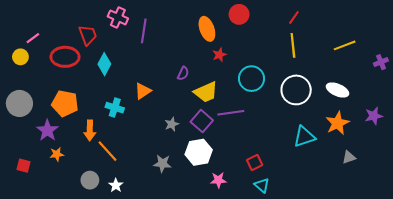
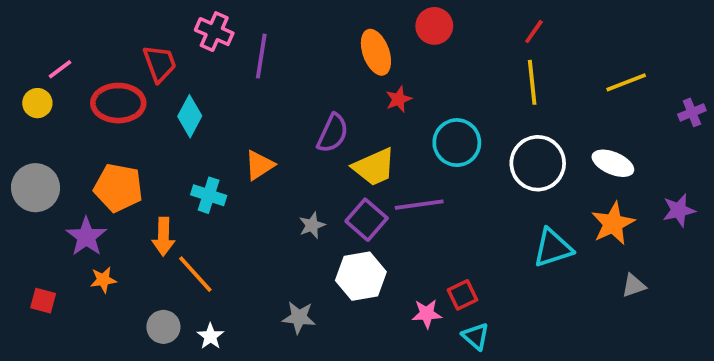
purple semicircle: (183, 73) -> (333, 133), size x1.5
gray star: (162, 164) -> (299, 317), moved
pink star: (218, 180) -> (427, 314), moved

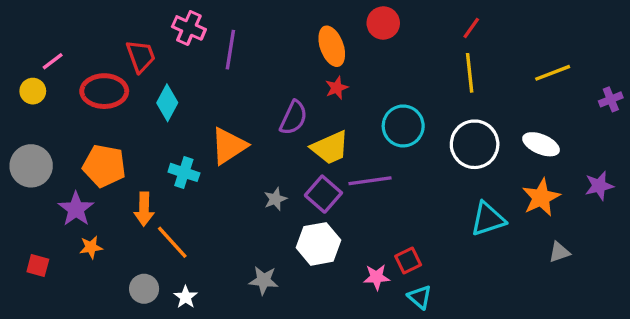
red star: (399, 99) -> (337, 88), moved
orange triangle: (259, 165) -> (229, 146), size x1.4

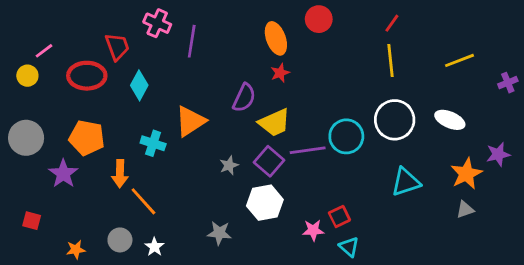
cyan circle: (403, 126) -> (346, 136), moved
orange star: (541, 197) -> (466, 174), moved
orange star: (91, 247) -> (76, 250), moved

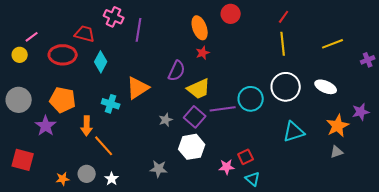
red trapezoid: (117, 47) -> (85, 34), turned -55
red square: (32, 221) -> (23, 160), size x1.6
orange star: (76, 250) -> (63, 179), moved

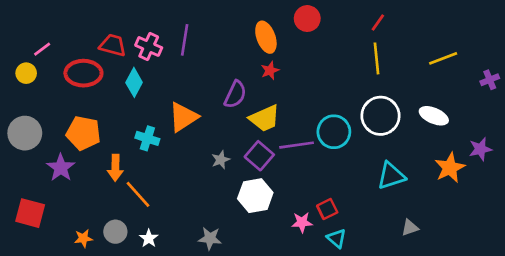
pink cross: (114, 17) -> (149, 46), moved
gray triangle: (337, 152) -> (410, 228), moved
gray star: (159, 169) -> (210, 238), moved

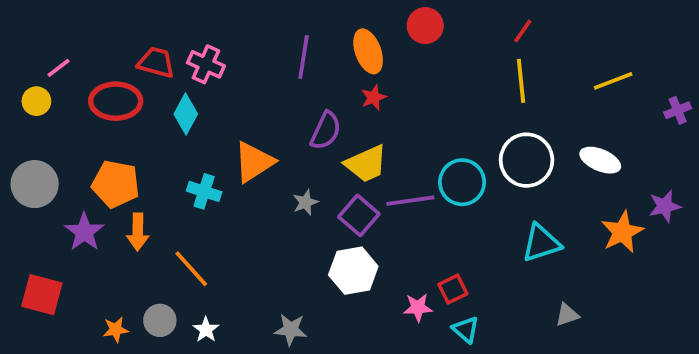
purple line: (185, 40) -> (304, 57), moved
gray star: (221, 160) -> (305, 202), moved
orange arrow: (115, 168) -> (138, 232), moved

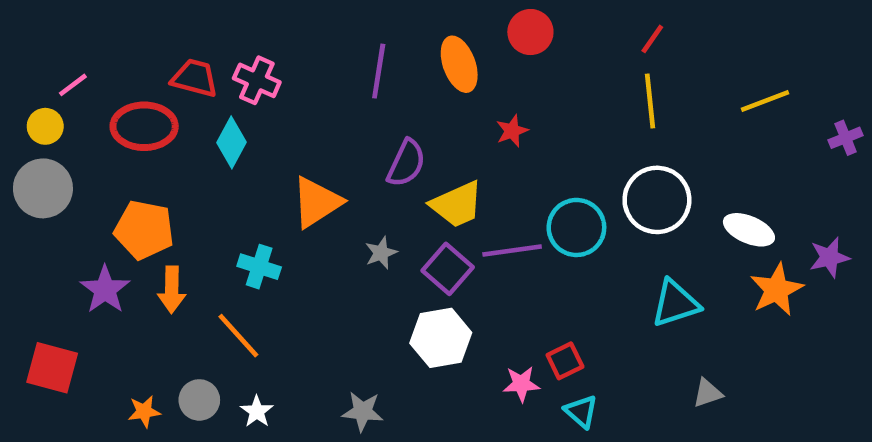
red star: (374, 97) -> (512, 131), moved
white ellipse: (600, 160) -> (749, 230), moved
gray circle: (35, 184) -> (43, 188), moved
cyan cross: (204, 191) -> (259, 267), moved

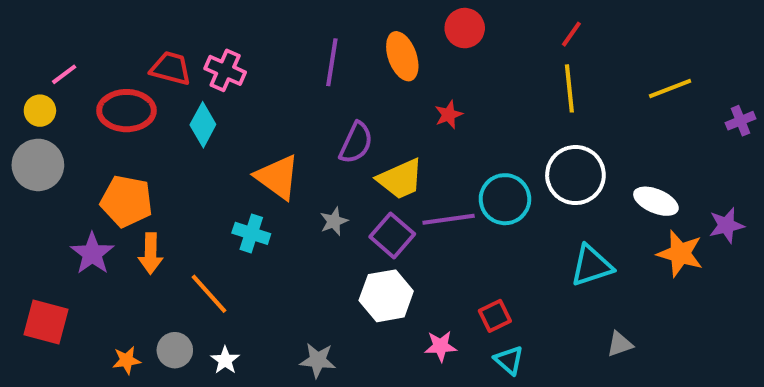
orange triangle: (317, 202) -> (277, 177), turned -51
cyan cross: (259, 267) -> (251, 233), moved
orange star: (777, 290) -> (680, 254), turned -30
pink star: (521, 384) -> (441, 346), moved

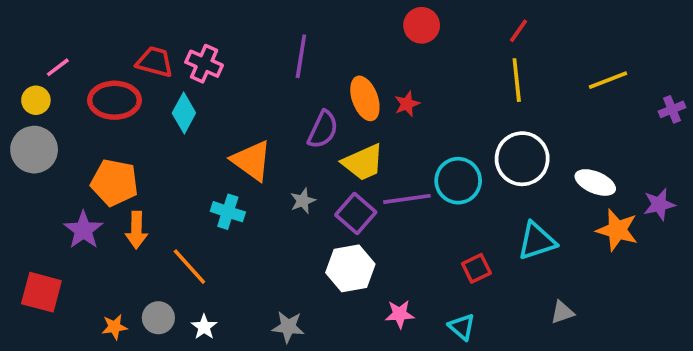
orange ellipse: (402, 56) -> (365, 98), moved
red square: (495, 316) -> (476, 268), moved

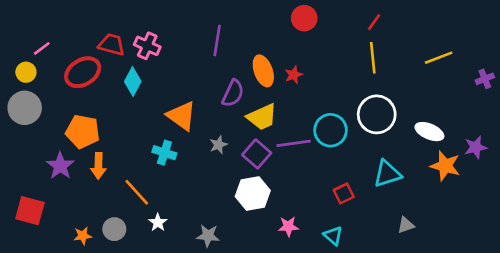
red ellipse: (115, 100) -> (83, 72), turned -32
white star: (204, 327) -> (158, 223), moved

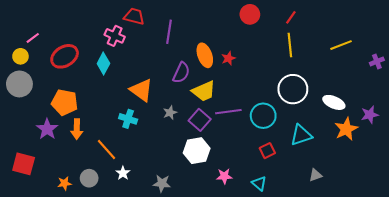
red circle: (304, 18) -> (250, 14), moved
red trapezoid: (112, 45) -> (134, 16), moved
cyan circle: (331, 130) -> (263, 116), moved
orange star: (445, 166) -> (346, 129), turned 30

